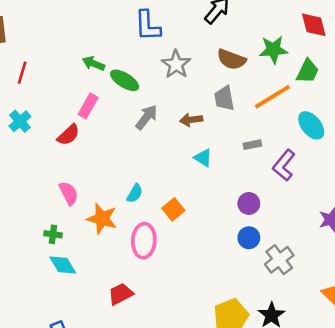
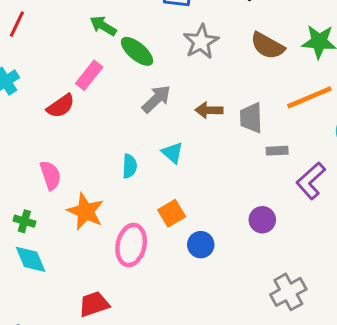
gray trapezoid: (224, 98) -> (251, 118), moved
cyan triangle: (203, 158) -> (172, 153), moved
cyan semicircle: (135, 193) -> (130, 166), moved, turned -36
blue circle: (249, 238) -> (201, 245), moved

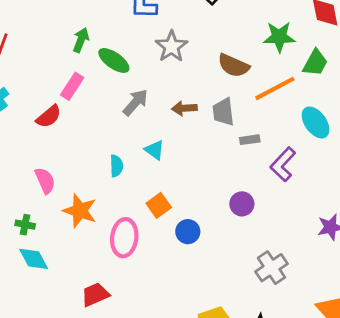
green arrow: (103, 26) -> (81, 40), turned 85
brown semicircle: (267, 46) -> (233, 66), moved

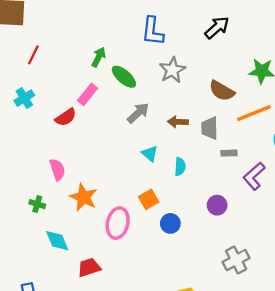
cyan semicircle: (116, 166) -> (180, 167), moved
cyan diamond: (34, 259) -> (57, 241), moved

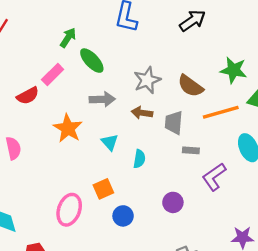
gray star: (172, 70) -> (147, 80), moved
gray arrow: (138, 113) -> (102, 99), turned 35
orange star: (83, 197) -> (68, 128), moved

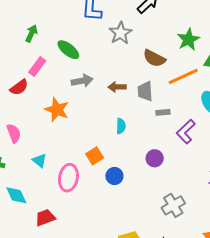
green arrow: (68, 38) -> (31, 33), moved
green star: (234, 70) -> (188, 40), turned -30
gray star: (147, 80) -> (120, 33), moved
cyan triangle: (110, 142) -> (40, 160), moved

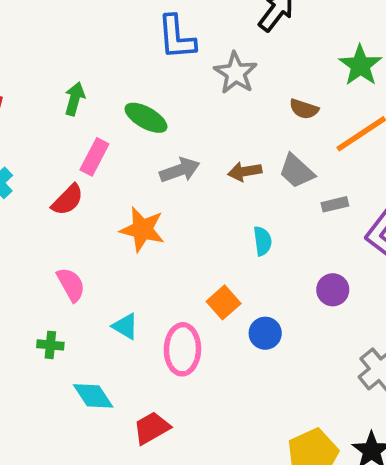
brown semicircle: (154, 58) -> (304, 109), size x0.7
gray trapezoid: (145, 91) -> (297, 171), turned -35

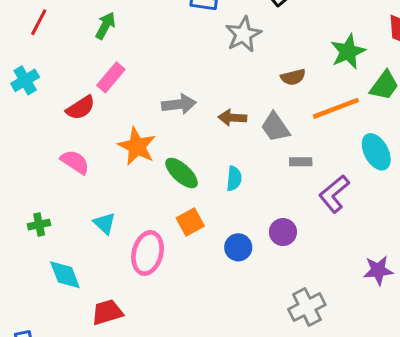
brown semicircle: (304, 109) -> (293, 77), turned -45
green ellipse: (146, 118) -> (182, 173), moved
pink semicircle: (71, 284) -> (75, 162), moved, turned -40
blue circle: (265, 333) -> (238, 247), moved
green cross: (50, 345) -> (39, 225), turned -30

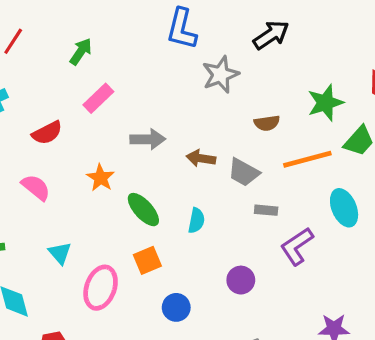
pink rectangle: (111, 77) -> (98, 98), moved
gray trapezoid: (275, 127) -> (244, 172), turned -32
orange star: (137, 146) -> (101, 178), size x0.7
blue circle: (238, 247) -> (176, 307), moved

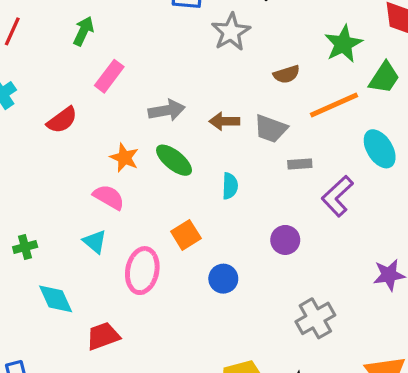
pink semicircle: (36, 187) -> (109, 197), moved
green ellipse: (143, 210) -> (174, 160), moved

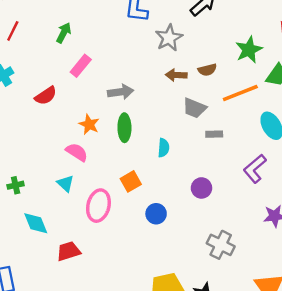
brown arrow: (224, 121) -> (176, 75), moved
green ellipse: (174, 160) -> (124, 128), turned 48
purple L-shape: (337, 196) -> (255, 169), moved
gray cross: (315, 318) -> (221, 245), turned -36

